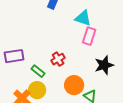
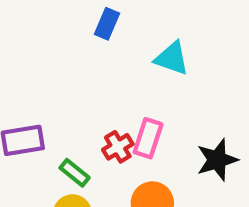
pink rectangle: (89, 36) -> (148, 138), moved

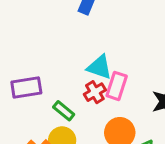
cyan triangle: (172, 58) -> (99, 67), moved

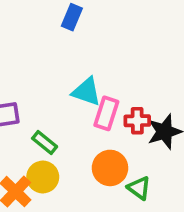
red cross: (95, 92) -> (137, 121), moved, turned 30

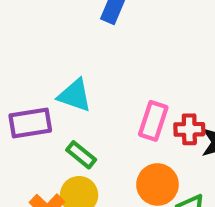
cyan triangle: (86, 92) -> (75, 95), moved

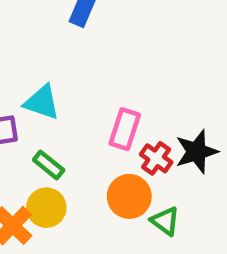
red cross: (189, 129) -> (156, 158), moved, turned 36

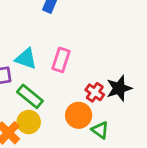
pink rectangle: (125, 129) -> (61, 60), moved
green rectangle: (49, 165) -> (30, 96), size x1.4

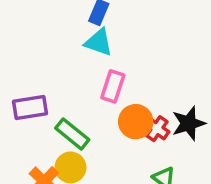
cyan triangle: (26, 59) -> (99, 42), moved
orange circle: (79, 115) -> (136, 122), moved

